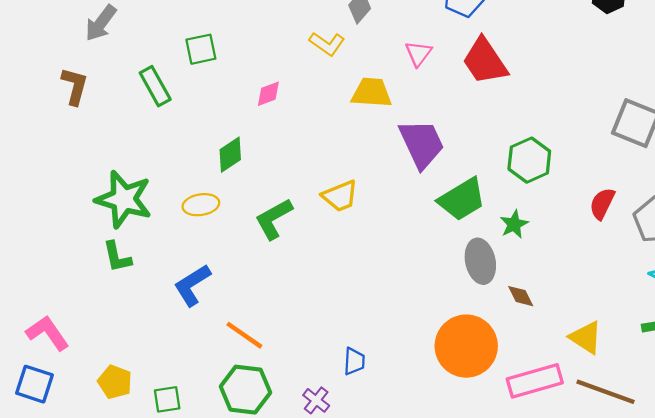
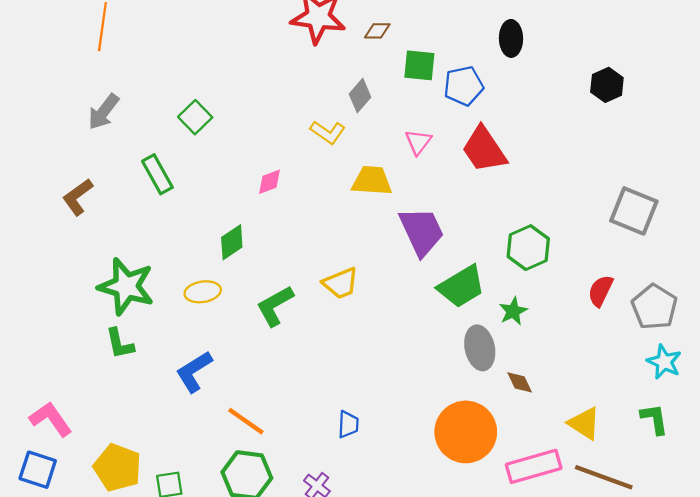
green square: (201, 49) -> (195, 117), moved, turned -32
brown L-shape: (75, 86) -> (78, 197), moved, turned -141
blue trapezoid: (354, 361) -> (348, 424), moved
yellow pentagon: (115, 382) -> (118, 468), size x1.4

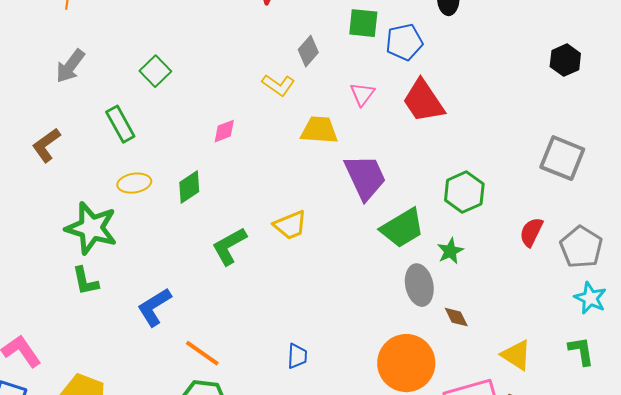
black hexagon: (607, 85) -> (565, 60), moved
yellow ellipse: (203, 292) -> (134, 183), moved

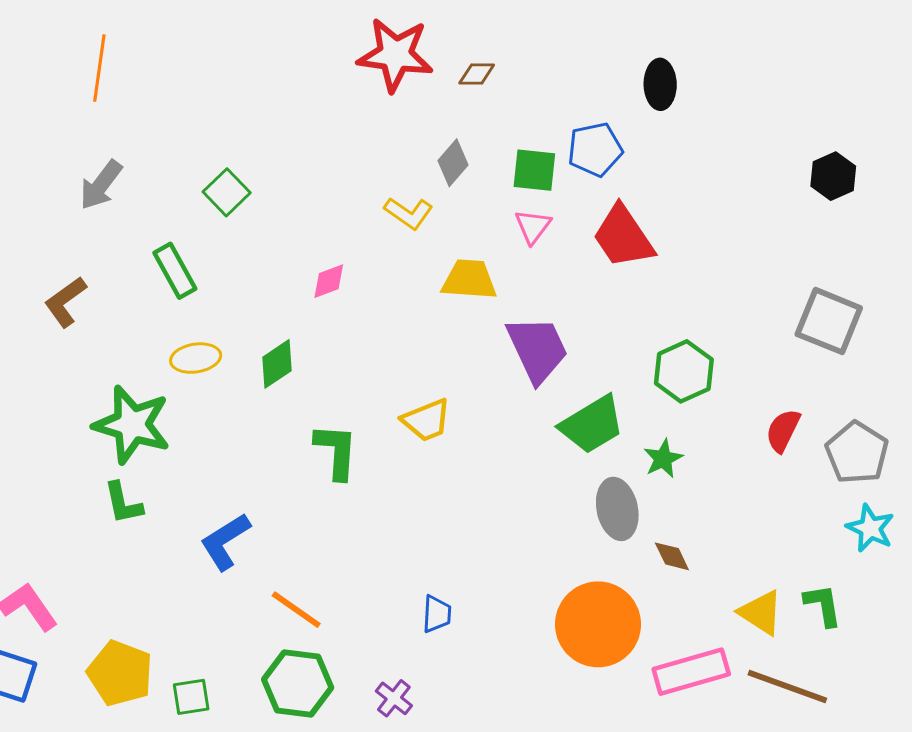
green square: (363, 23) -> (534, 170), moved
green L-shape: (229, 246) -> (336, 451), turned 123
green L-shape: (581, 351) -> (823, 605), moved

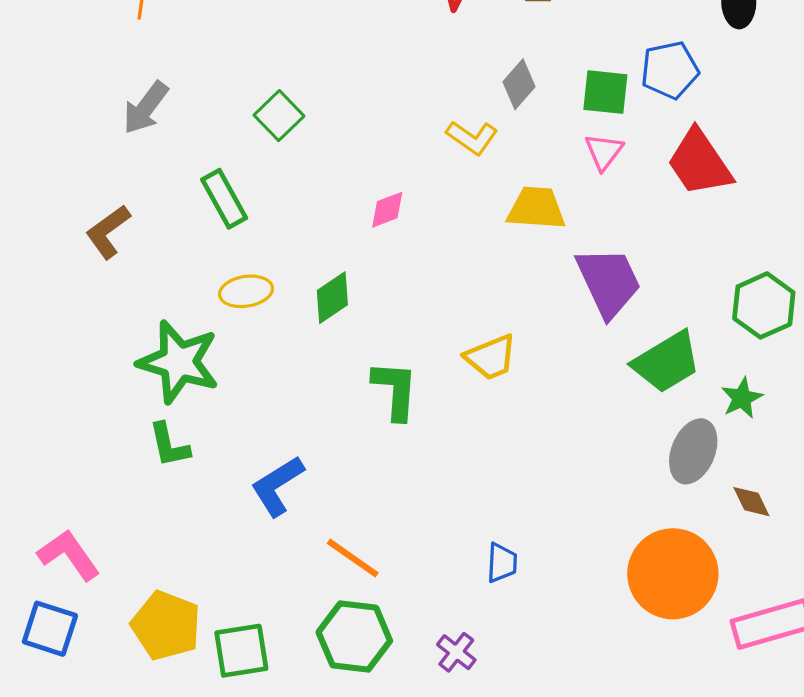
gray ellipse: (617, 509) -> (693, 451), turned 34
green square: (191, 697) -> (241, 651), size x1.4

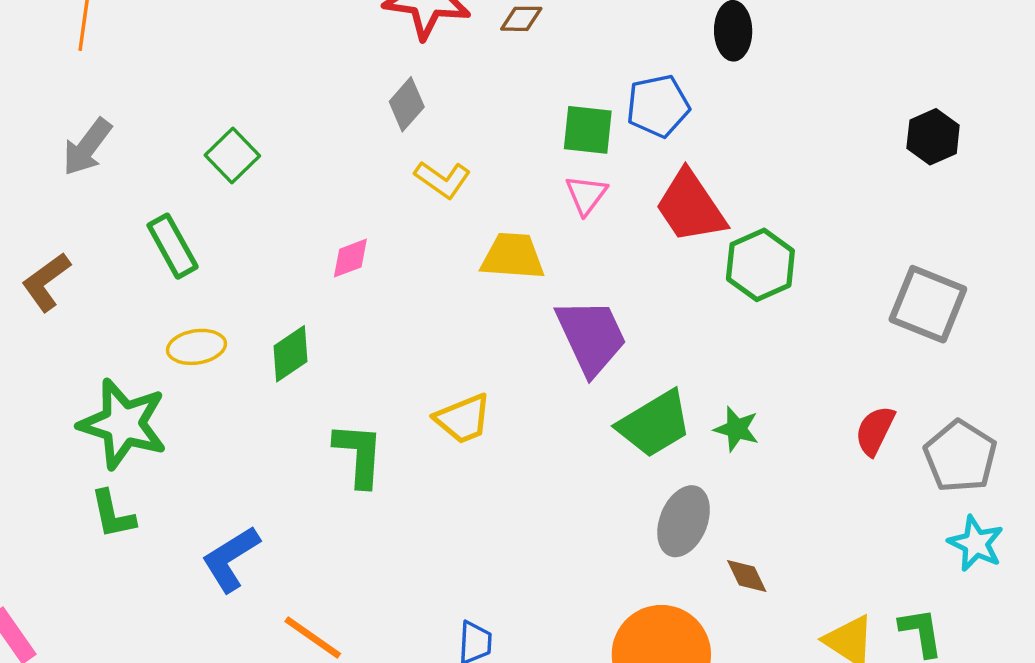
gray diamond: (519, 84) -> (407, 104), moved
green hexagon: (764, 305) -> (760, 265), moved
green star: (742, 398) -> (737, 429), moved, turned -30

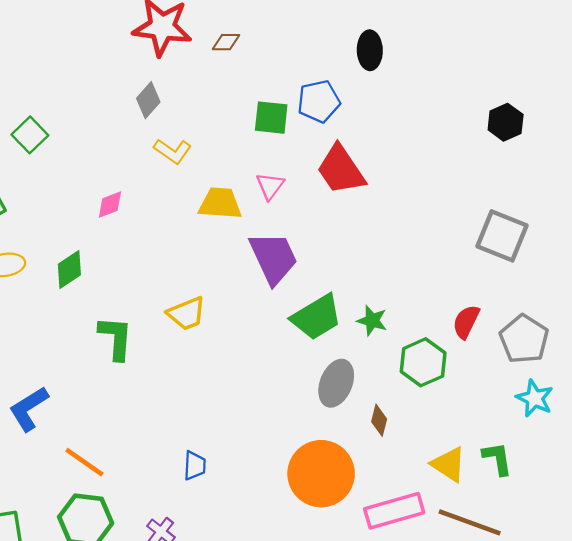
pink triangle: (586, 195) -> (270, 186), moved
green hexagon: (760, 265) -> (423, 362), moved
brown diamond: (747, 576) -> (379, 420), turned 40

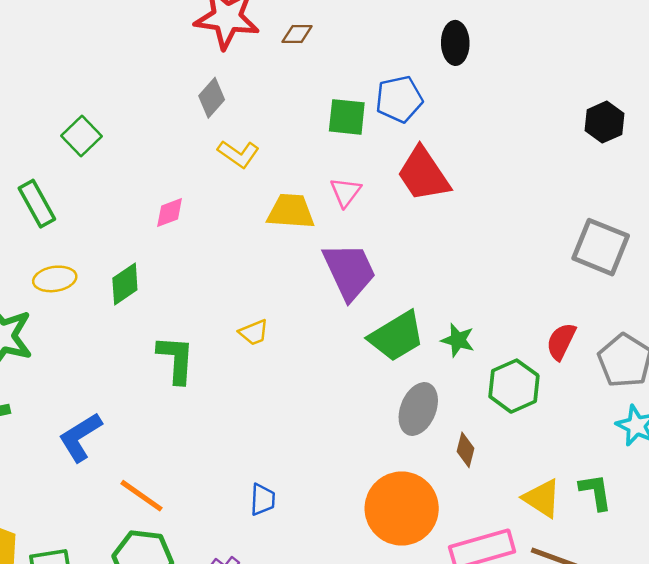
yellow trapezoid: (187, 314) -> (254, 332), size x0.7

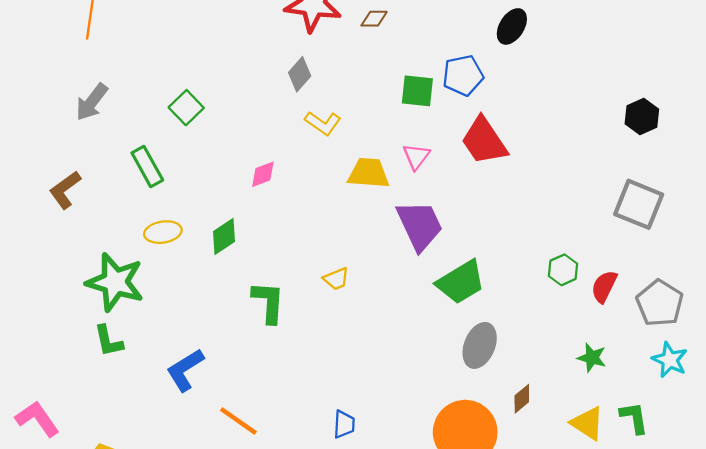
black ellipse: (455, 43) -> (512, 26), turned 33
black hexagon: (604, 122) -> (642, 116), moved
green star: (458, 340) -> (592, 358), moved
green hexagon: (514, 386) -> (563, 270), moved, size x0.7
brown diamond: (465, 450) -> (522, 399), moved, turned 36

